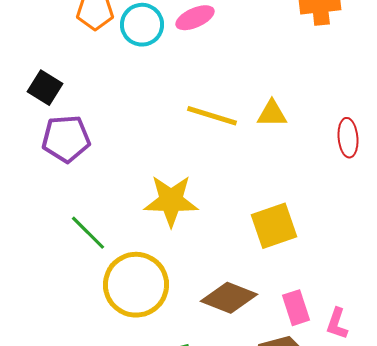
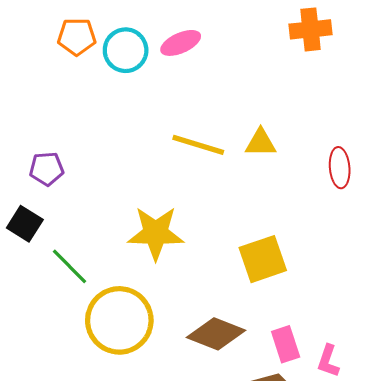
black square: (45, 88) -> (25, 224), moved
purple pentagon: (66, 139) -> (47, 169), size x0.7

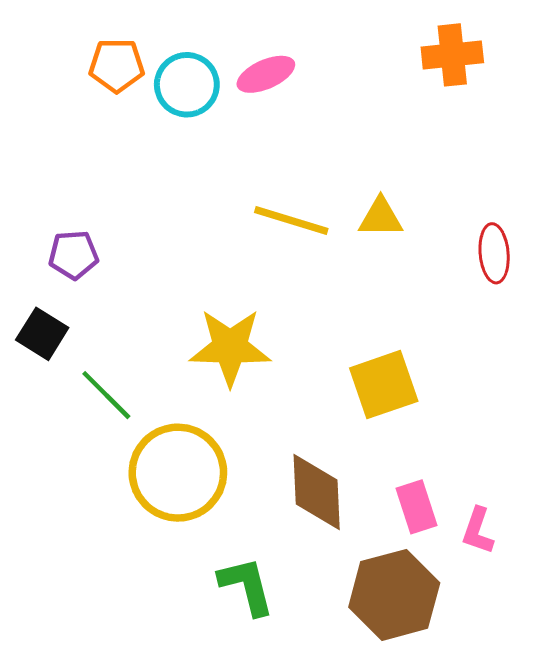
brown diamond: (216, 334) -> (317, 492), turned 66

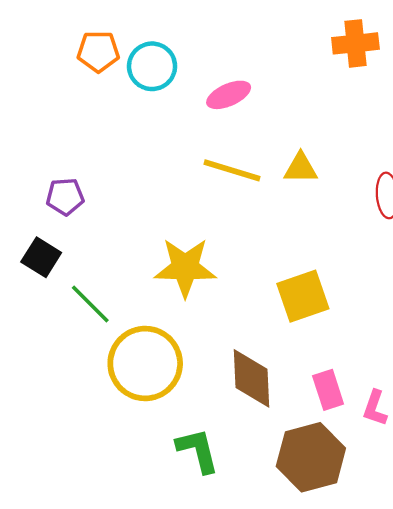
pink ellipse: (266, 74) -> (229, 95), moved

